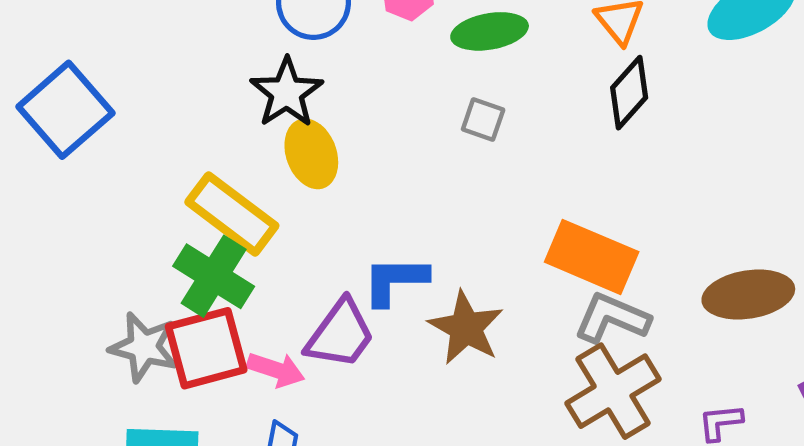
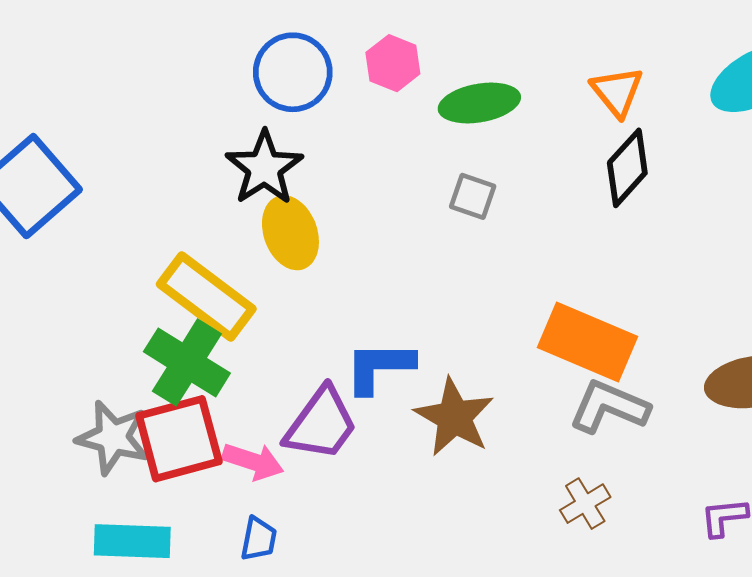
brown cross: (613, 391) -> (585, 504), moved, size x0.5

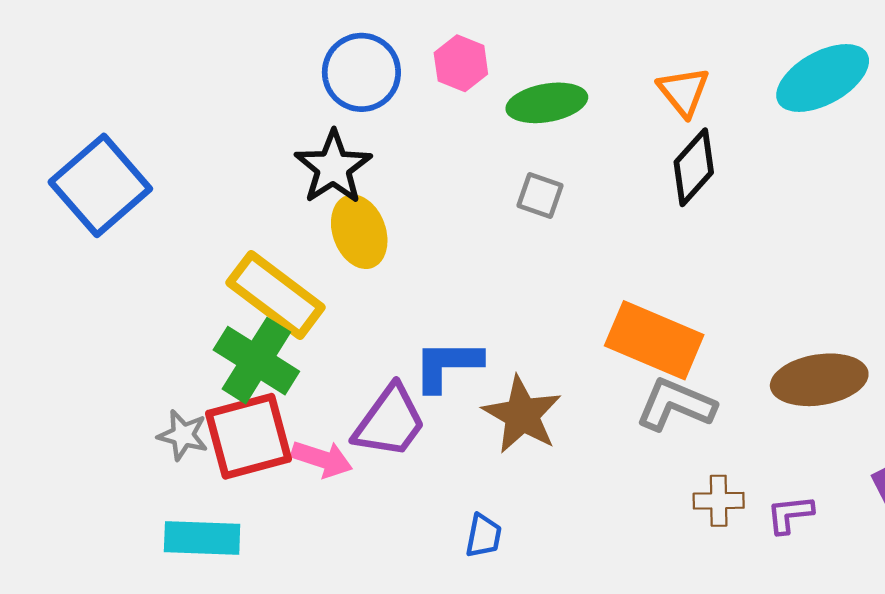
gray star: (113, 438) -> (183, 435), size x0.7
brown cross: (585, 504) -> (719, 501), moved, turned 30
blue trapezoid: (259, 539) -> (484, 536), moved

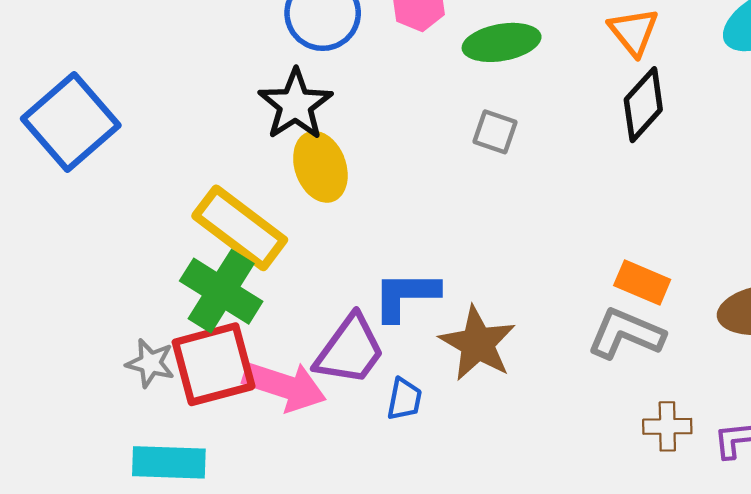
orange rectangle: (654, 340) -> (642, 282), moved, size x0.6
pink arrow: (322, 459) -> (284, 386), size x1.4
blue trapezoid: (484, 536) -> (404, 399), moved

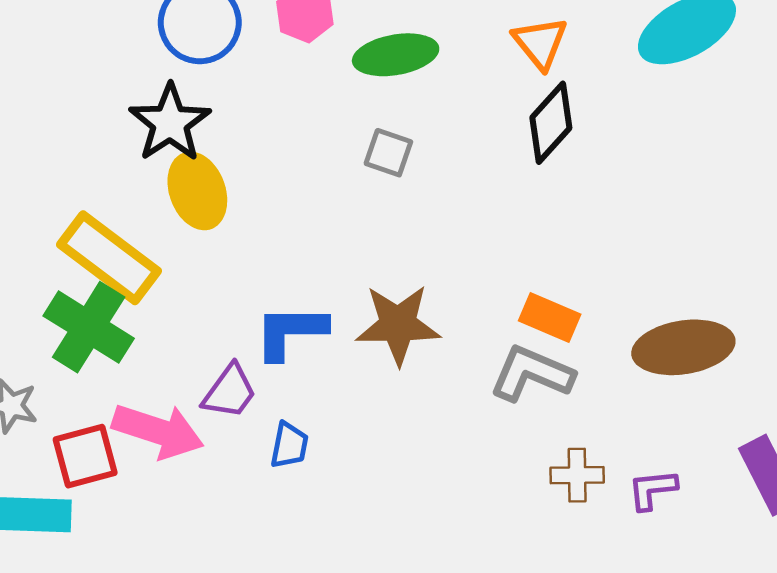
brown star: (478, 344) -> (398, 325), moved, turned -30
purple trapezoid: (350, 350) -> (230, 392), size x0.7
red square: (214, 364) -> (85, 456), moved, size x0.7

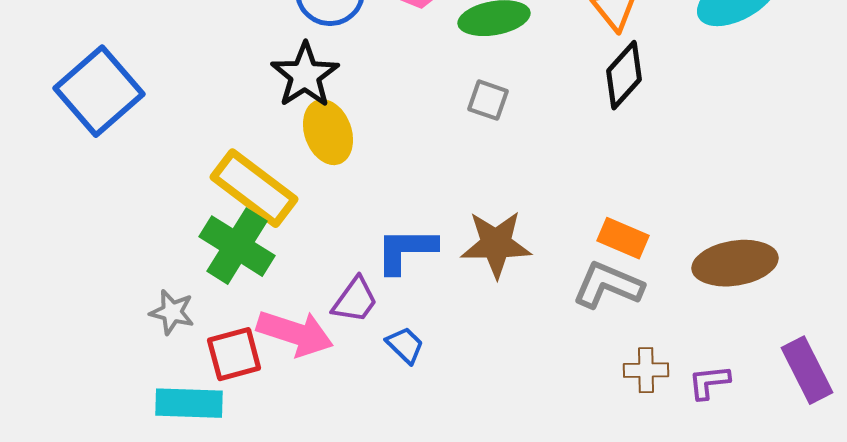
blue trapezoid: (289, 445) -> (405, 345), turned -57

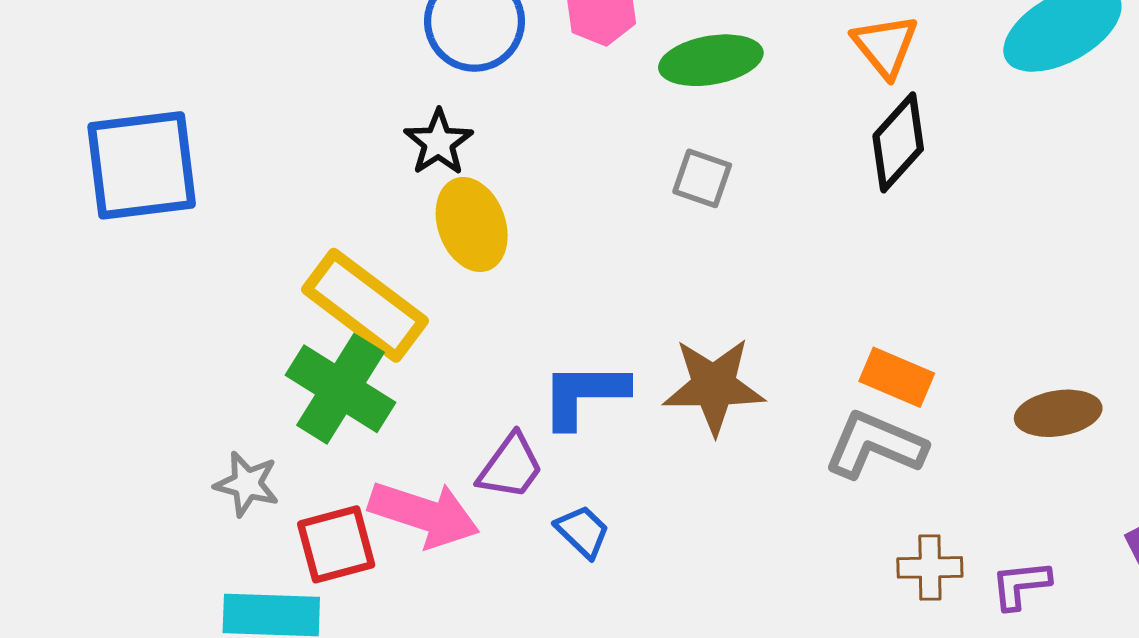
black star: (305, 75) -> (438, 142), size x0.7
blue square: (99, 91) -> (142, 165), turned 34
brown ellipse: (735, 263) -> (1058, 413), size x0.7

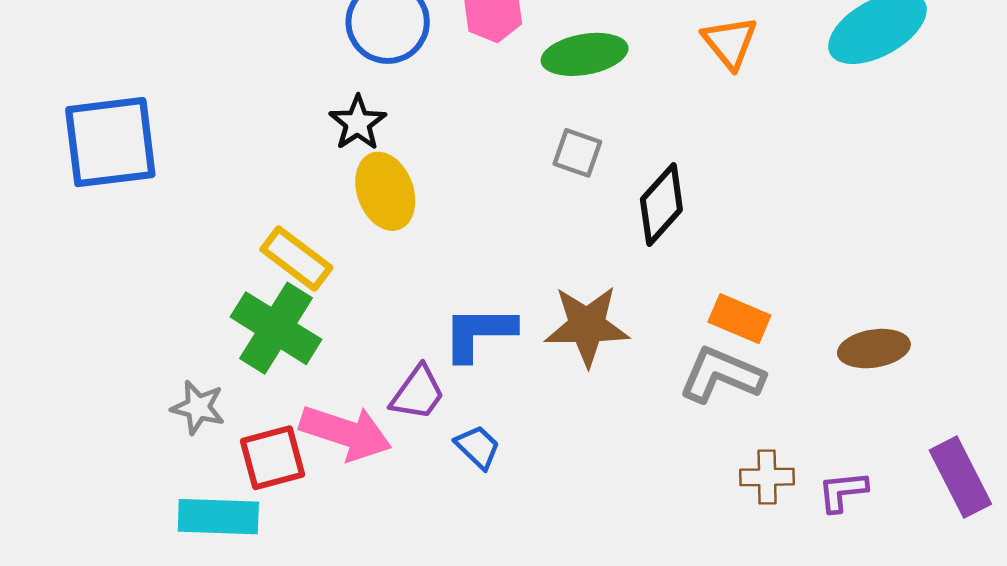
black diamond: (898, 142) -> (661, 204), moved
yellow rectangle: (365, 305) -> (296, 259), size x0.7

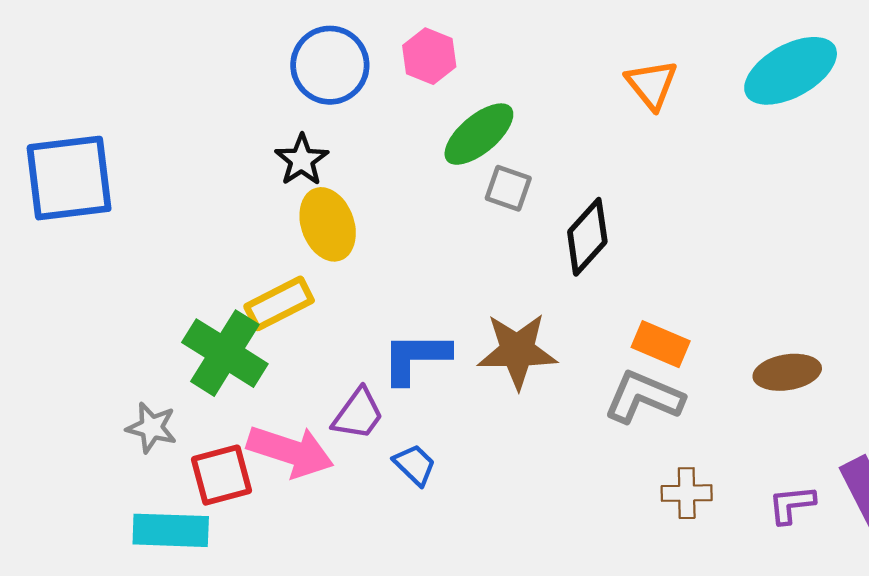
green ellipse: (585, 54) -> (479, 134), moved, turned -30
yellow rectangle: (296, 259) -> (279, 303), moved, turned -64
purple L-shape: (843, 491) -> (792, 504), moved

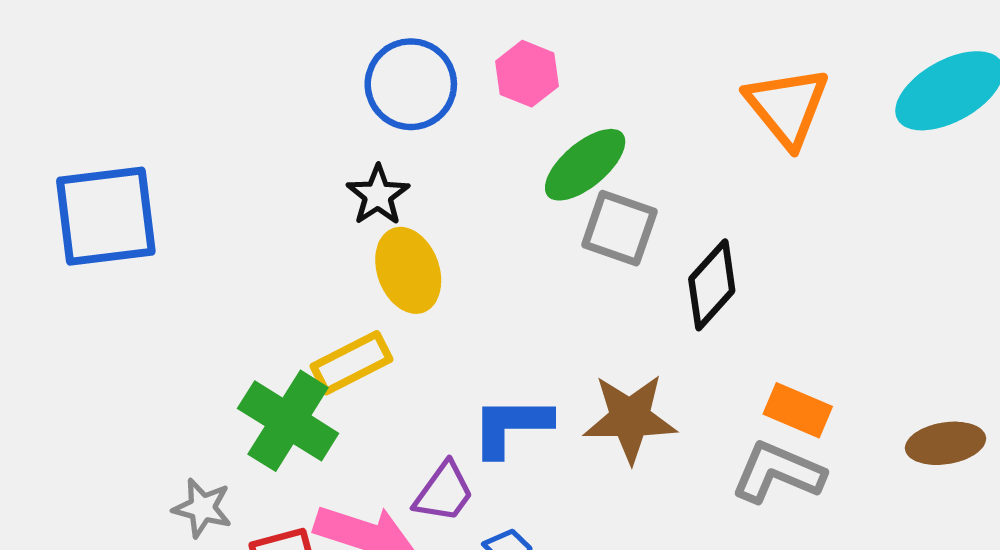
orange triangle: (652, 84) -> (787, 107), size x1.4
gray square: (508, 188) -> (619, 228), size x1.4

